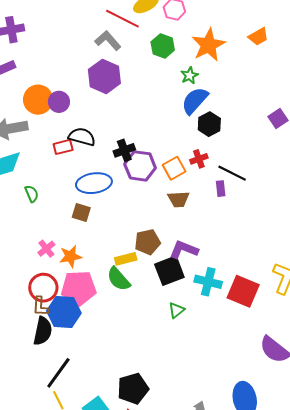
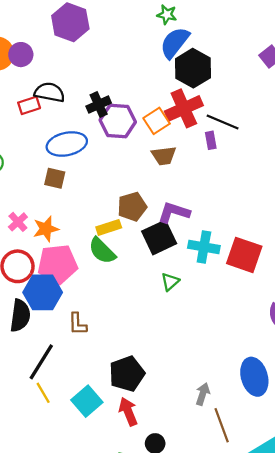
green star: (190, 75) -> (167, 15), turned -30
black hexagon: (209, 124) -> (193, 68), size x1.4
red cross: (199, 159) -> (184, 108), size x1.8
brown L-shape: (40, 306) -> (78, 324), moved

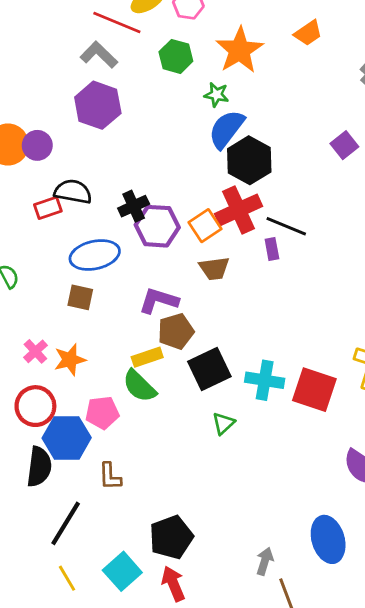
purple L-shape: (174, 212) -> (159, 301), moved
pink pentagon: (58, 264) -> (102, 413), moved, size x0.7
yellow line: (43, 393) -> (67, 578), moved

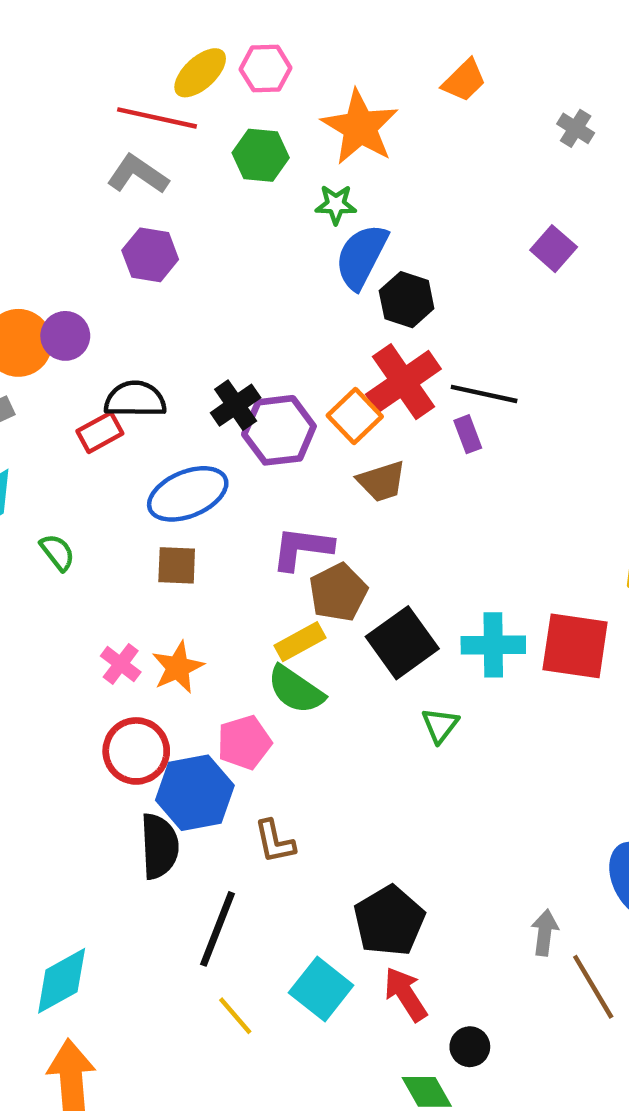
purple hexagon: (98, 105) -> (150, 255), size x0.7
black hexagon: (249, 160) -> (407, 300), size x0.7

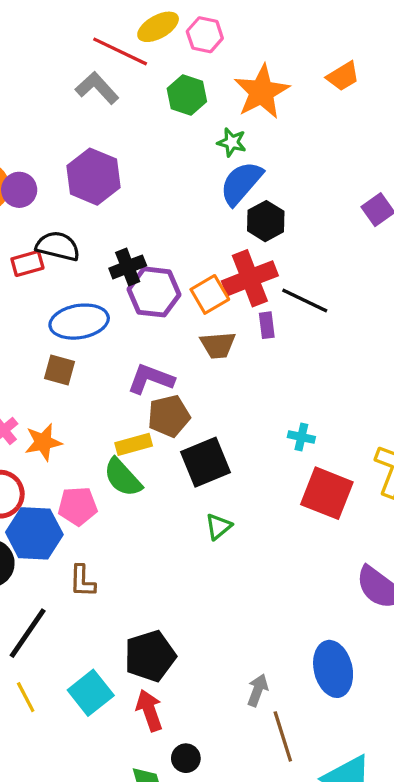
purple hexagon: (150, 255) -> (94, 177), moved, size x1.4
purple rectangle: (468, 434) -> (267, 325), moved
cyan cross: (493, 645) -> (301, 437), moved, size x0.6

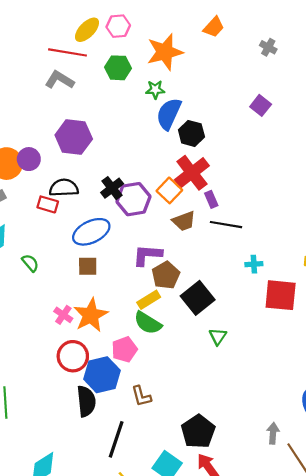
orange star: (262, 92) -> (165, 52), turned 30
red rectangle: (27, 264) -> (48, 204), turned 48
black line: (305, 300) -> (226, 225), moved
orange star: (43, 442) -> (91, 315), size x1.4

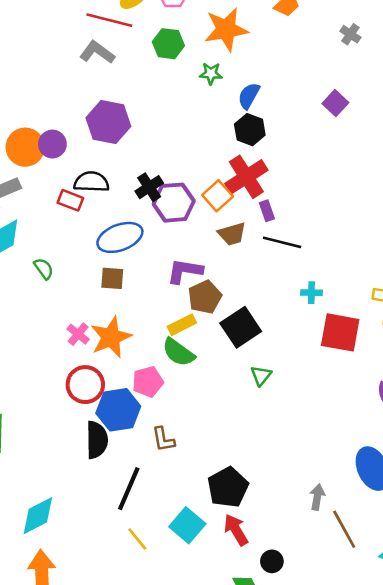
blue semicircle: (169, 114) -> (249, 96), moved, size x0.7

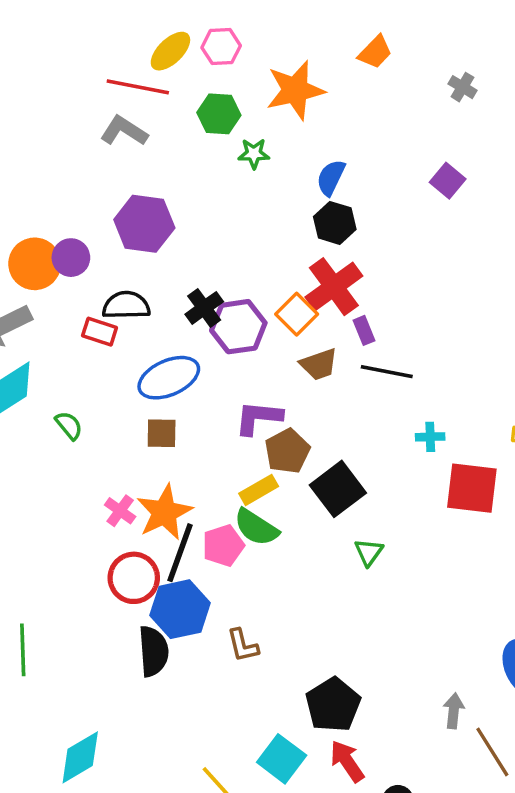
green star: (211, 74) -> (254, 154), moved
pink pentagon: (148, 382) -> (223, 546), moved
black line: (129, 489) -> (180, 553), moved

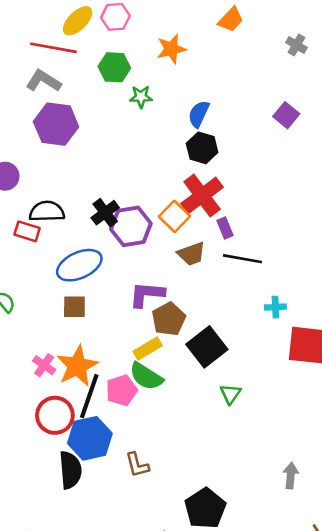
orange star: (295, 90) -> (171, 49), size x0.7
purple hexagon: (144, 224) -> (56, 124), moved
gray arrow: (454, 711) -> (291, 476), moved

